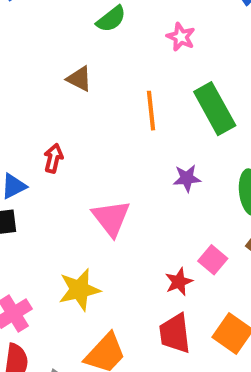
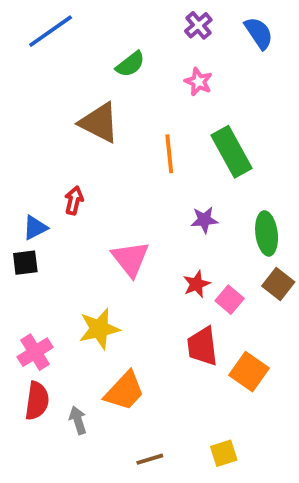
brown triangle: (79, 79) -> (99, 123), size x1.6
red star: (179, 282) -> (197, 284), moved
red trapezoid: (175, 333) -> (202, 346), moved

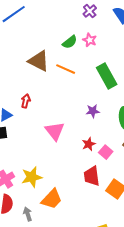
green semicircle: (130, 64) -> (70, 42), moved
orange line: (169, 154) -> (66, 69), moved, turned -60
yellow star: (99, 329) -> (32, 177), moved

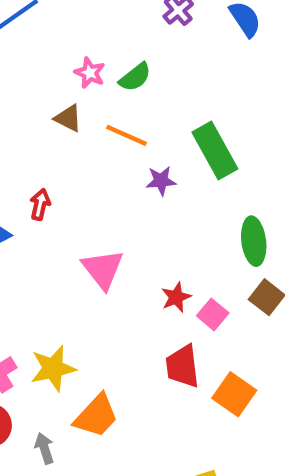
pink star: (90, 40) -> (90, 73), moved
brown triangle: (39, 61) -> (68, 118), size x0.6
purple star: (93, 111) -> (161, 181), moved

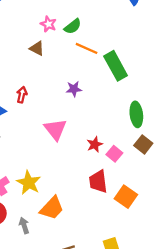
orange line: (126, 135) -> (87, 48), moved
purple star: (161, 181) -> (74, 89), moved
yellow star: (53, 368) -> (29, 183), turned -30

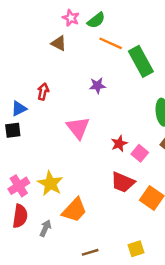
red trapezoid: (98, 182) -> (123, 182), turned -60
gray arrow: (24, 225) -> (45, 228), turned 42

